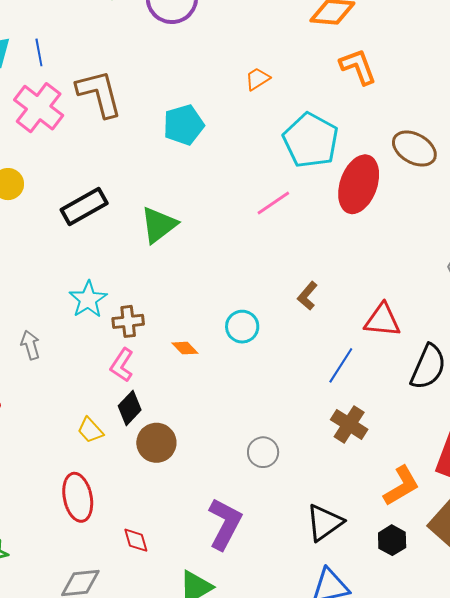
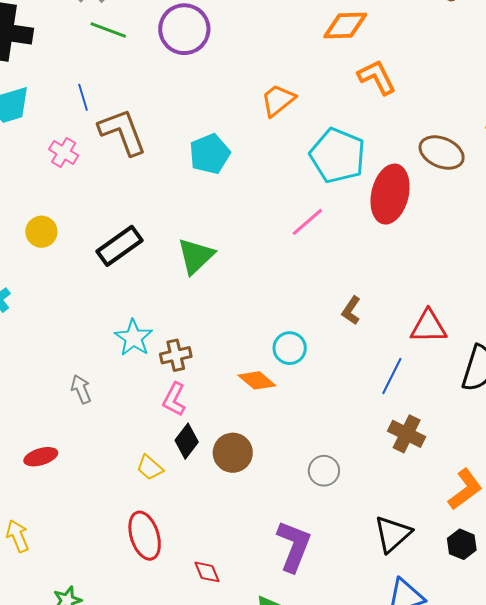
blue line: (39, 52) -> (83, 97), moved
orange trapezoid: (257, 79) -> (278, 100), size x1.4
pink cross: (39, 108) -> (64, 152), size x0.6
orange diamond: (185, 348) -> (257, 380), moved, size x1.4
brown circle: (156, 443) -> (233, 453), moved

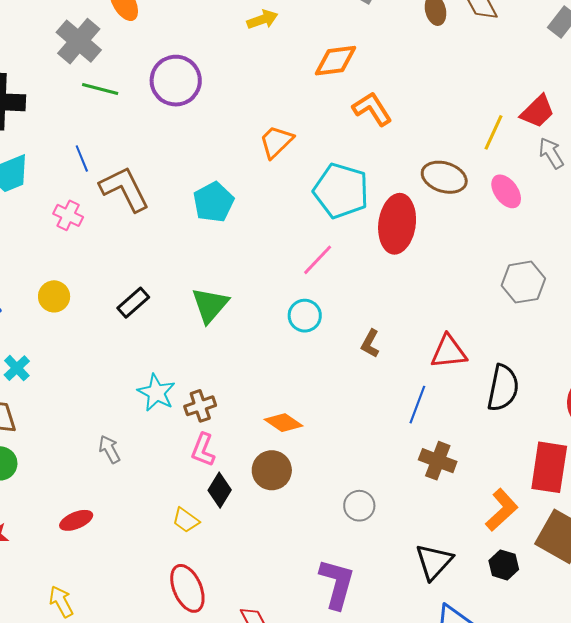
black rectangle: (120, 246) -> (133, 303), size x0.7
cyan circle: (290, 348) -> (305, 316), moved
brown circle: (233, 453) -> (272, 470), moved

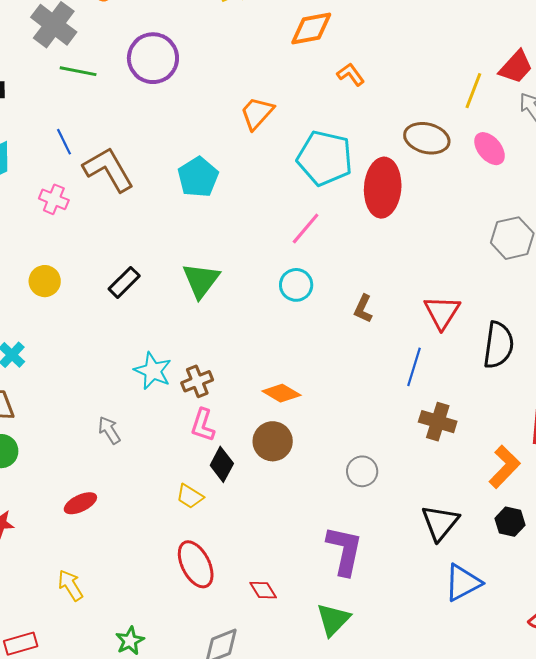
orange L-shape: (372, 109) -> (351, 74), size x0.7
red triangle: (449, 352) -> (442, 312), turned -48

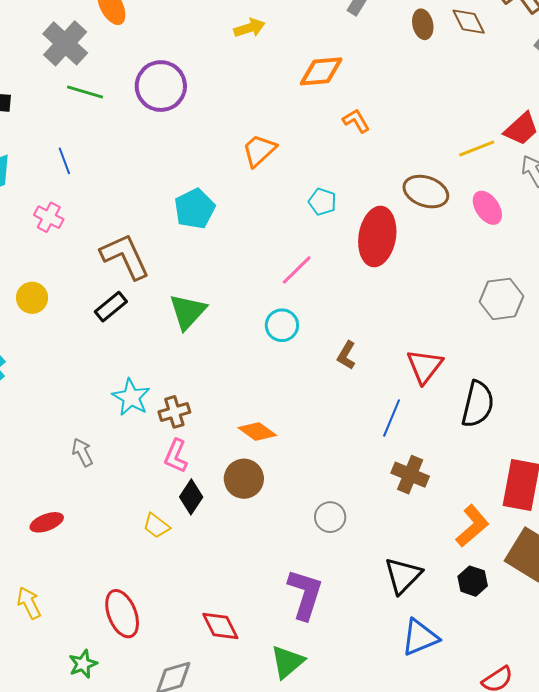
yellow line: (473, 91) -> (477, 148), turned 42
cyan pentagon: (325, 158) -> (322, 202), size x0.5
brown L-shape: (108, 169) -> (125, 256), moved
red ellipse: (196, 564) -> (122, 614), moved
red diamond: (263, 590) -> (220, 626), size x1.4

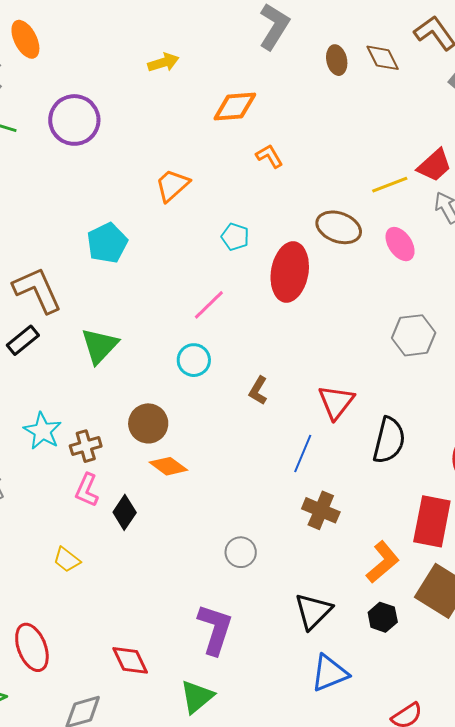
brown circle: (244, 479) -> (148, 423), moved
black diamond: (191, 497) -> (125, 512), moved

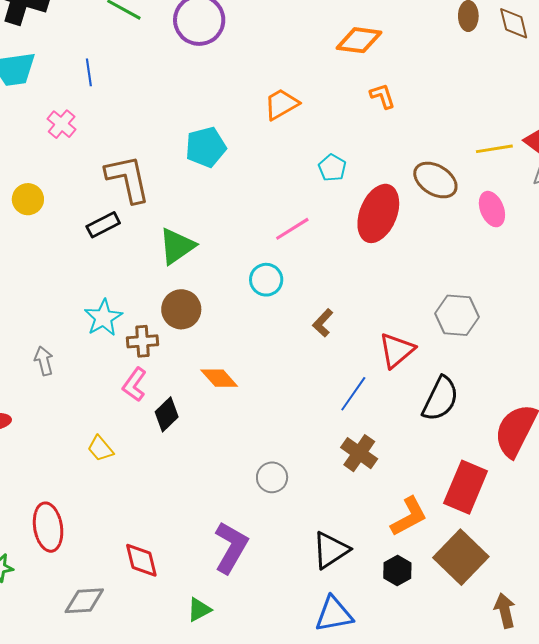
gray hexagon: (414, 335) -> (457, 315), moved
brown circle: (148, 423) -> (181, 309), moved
green triangle: (197, 697) -> (199, 610), size x0.7

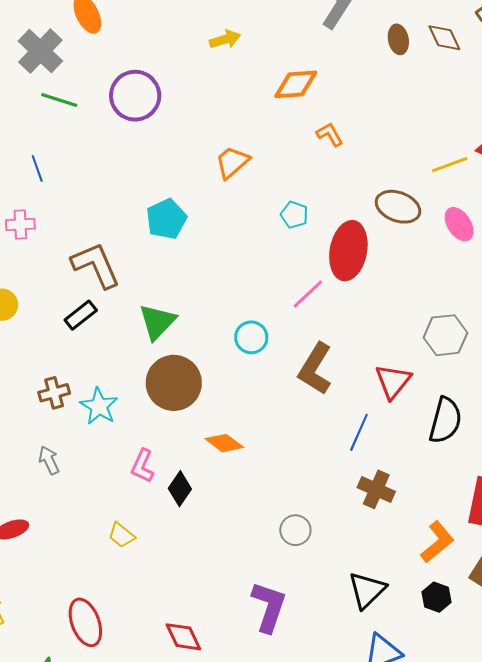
pink cross: (62, 124) -> (20, 224), turned -32
pink line: (292, 229) -> (308, 294), moved
brown circle: (181, 309) -> (174, 383), size x1.4
brown L-shape: (323, 323) -> (315, 369), size x1.8
brown cross: (142, 341) -> (54, 393), moved

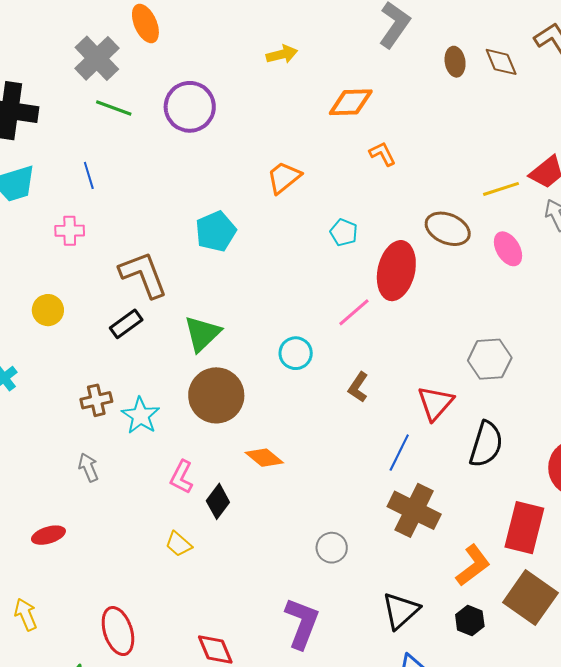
brown L-shape: (315, 369) -> (358, 387), size x0.6
brown cross: (376, 489) -> (414, 510), size x1.4
yellow trapezoid: (121, 535) -> (179, 544), moved

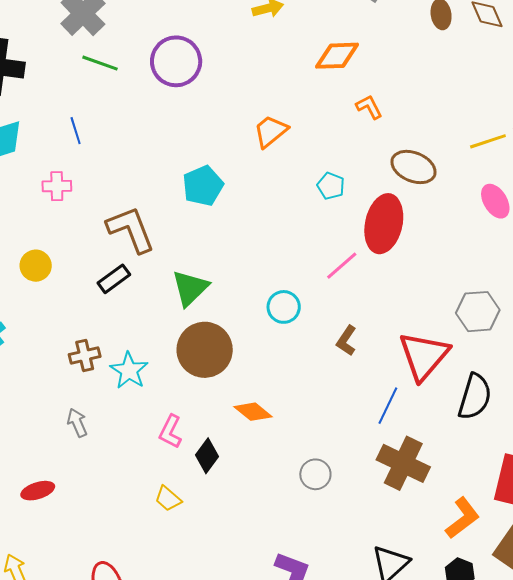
brown ellipse: (448, 229) -> (413, 167), moved
red triangle: (435, 403) -> (424, 356), size x1.4
gray circle: (332, 548) -> (315, 474), moved

